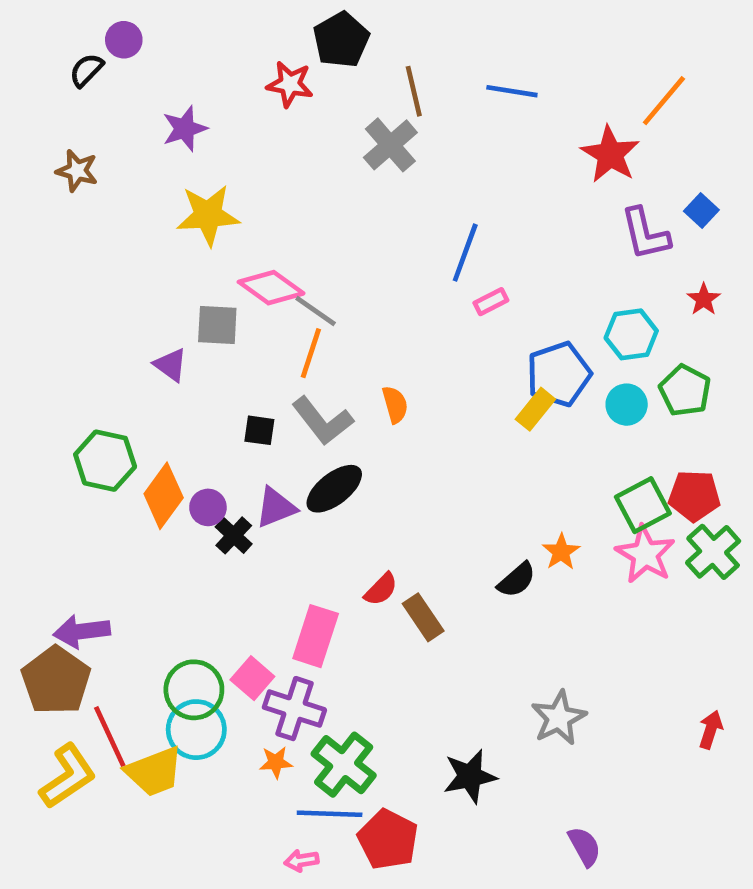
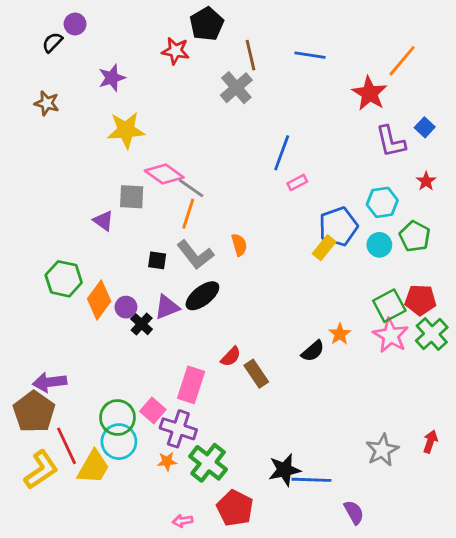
gray star: (559, 718) -> (382, 450), moved
yellow trapezoid: (154, 772) -> (93, 467), turned -39
blue line: (330, 814) -> (311, 480), moved

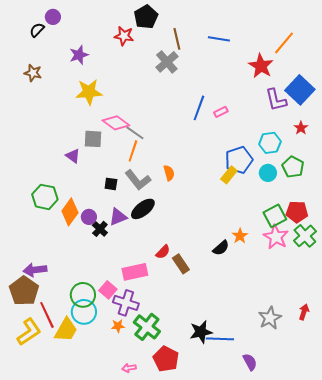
blue square: (425, 127) -> (300, 90), size x2.0
pink rectangle: (297, 183) -> (221, 112), moved
pink rectangle: (191, 385) -> (135, 272), turned 60

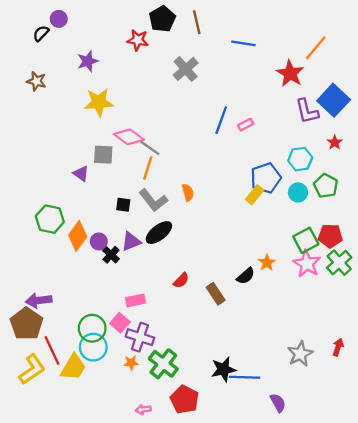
brown line: (177, 39) -> (197, 22), moved
brown rectangle: (181, 264) -> (216, 294), moved
pink rectangle: (135, 272) -> (136, 300), moved, size x0.7

